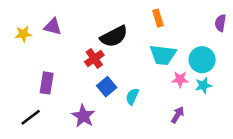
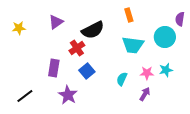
purple triangle: (53, 27) -> (56, 22), moved, turned -49
cyan circle: (202, 60) -> (165, 37), moved
pink star: (180, 79) -> (147, 73), moved
purple rectangle: (47, 83) -> (54, 68), moved
cyan semicircle: (132, 96) -> (122, 79), moved

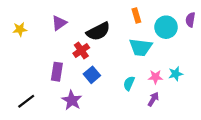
cyan circle: (165, 37) -> (166, 27), moved

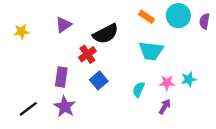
orange rectangle: (136, 16) -> (147, 17), turned -40
cyan circle: (166, 27) -> (178, 16), moved
purple star: (72, 100) -> (65, 107), moved

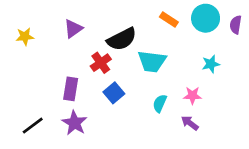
cyan trapezoid: (151, 51) -> (152, 61), moved
cyan star: (189, 79) -> (211, 64), moved
purple arrow: (165, 107) -> (190, 123), turned -84

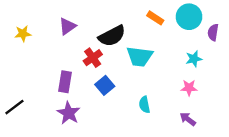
purple semicircle: (236, 25) -> (213, 32), moved
pink star: (192, 95) -> (189, 88), moved
cyan semicircle: (160, 103) -> (144, 105), moved, turned -35
purple arrow: (190, 123) -> (188, 119), moved
black line: (33, 126) -> (14, 107), moved

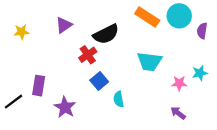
orange rectangle: (155, 18) -> (147, 17), size x1.5
cyan trapezoid: (140, 56) -> (149, 62), moved
cyan star: (194, 59) -> (200, 73), moved
purple rectangle: (65, 82) -> (39, 86), moved
cyan semicircle: (144, 105) -> (119, 99), moved

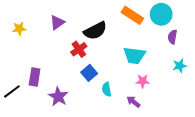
purple semicircle: (202, 31) -> (172, 37), moved
pink star: (179, 83) -> (143, 81), moved
purple arrow: (178, 113) -> (133, 102), moved

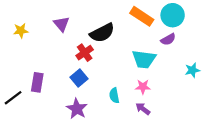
purple triangle: (57, 22) -> (61, 24), turned -35
purple semicircle: (172, 37) -> (168, 39), moved, turned -128
blue square: (89, 73) -> (79, 78), moved
pink star: (143, 81) -> (143, 87), moved
purple star: (58, 97) -> (77, 109), moved

